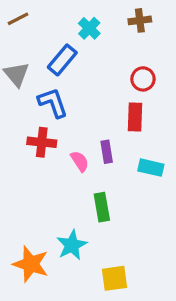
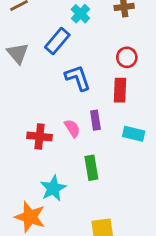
blue L-shape: (53, 103) -> (78, 78), moved
red cross: (42, 142) -> (40, 136), moved
cyan star: (72, 245) -> (53, 188), moved

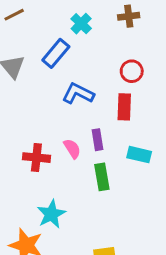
blue L-shape: (78, 78) -> (78, 94), turned -44
green rectangle: (91, 168) -> (102, 177), moved

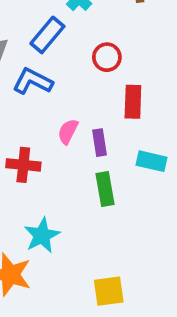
red circle: (132, 71) -> (107, 57), moved
blue L-shape: (78, 94) -> (33, 81), moved
pink semicircle: (72, 149) -> (68, 131), moved, turned -120

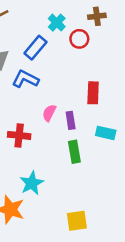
red circle: (107, 57) -> (79, 39), moved

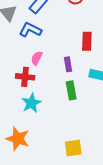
pink semicircle: (49, 113) -> (37, 58), moved
cyan star: (32, 183) -> (31, 103), moved

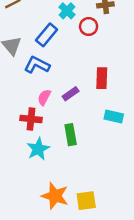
purple rectangle: (68, 64) -> (71, 94), moved, turned 64
green rectangle: (71, 90) -> (71, 135), moved
orange star: (18, 139) -> (55, 196), moved

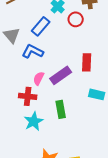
purple rectangle: (71, 94) -> (61, 75), size x1.5

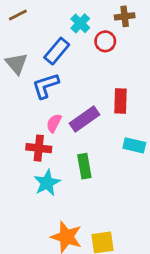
blue L-shape: (33, 51) -> (46, 86), turned -45

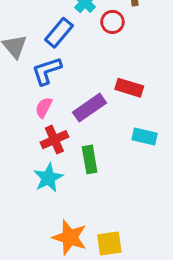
red rectangle: (120, 101) -> (129, 88), turned -75
pink semicircle: (54, 123) -> (44, 108), moved
red cross: (39, 148) -> (54, 140), moved, turned -30

